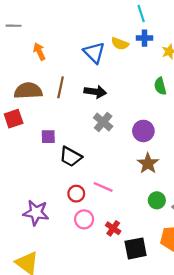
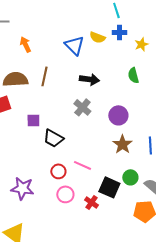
black arrow: (95, 92) -> (89, 79), moved
black square: (136, 248) -> (109, 187), moved, turned 35

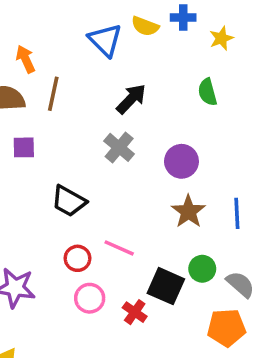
orange arrow: (25, 44) -> (26, 59), moved
black arrow: (89, 79) -> (131, 99), turned -54
purple square: (33, 120) -> (24, 147), moved

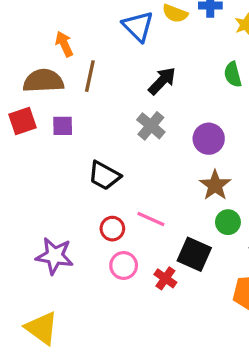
green circle: (202, 269) -> (228, 222), moved

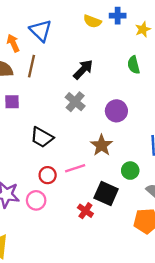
blue triangle: (138, 26) -> (41, 31), moved
brown star: (215, 185) -> (102, 145), moved
pink line: (151, 219) -> (75, 168), turned -42
pink circle: (124, 266) -> (36, 200), moved

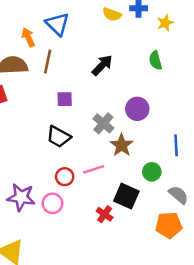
purple square: (12, 102) -> (65, 99), moved
gray cross: (75, 102) -> (103, 123), moved

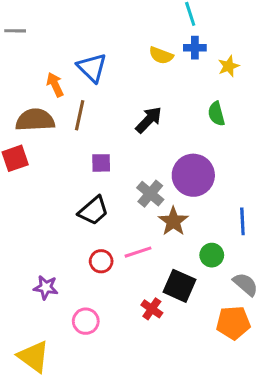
purple circle: (137, 109) -> (193, 175), size x1.4
black trapezoid: (59, 137) -> (93, 211), turned -70
purple star: (21, 197) -> (46, 287), size x0.7
pink circle: (52, 203) -> (86, 321), moved

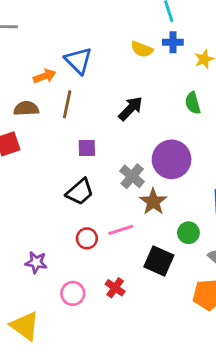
orange arrow: (55, 85) -> (45, 76), turned 95
brown semicircle: (35, 120) -> (26, 109), size x0.7
red cross: (152, 309) -> (115, 288), moved

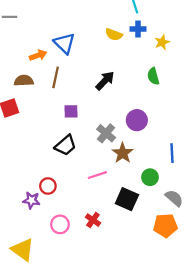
purple circle: (172, 159) -> (137, 120), size x0.7
red circle: (87, 238) -> (48, 186), moved

